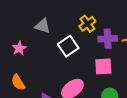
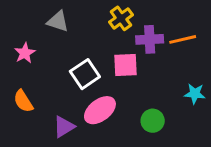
white square: (68, 46) -> (85, 74), moved
pink square: (103, 66) -> (126, 65), moved

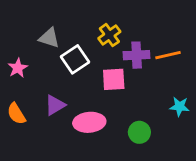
white square: (85, 74) -> (75, 59), moved
pink ellipse: (100, 110) -> (89, 122), turned 32
purple triangle: (64, 127) -> (55, 105), moved

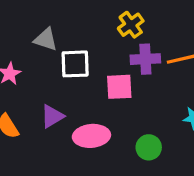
yellow cross: (109, 35) -> (131, 25), moved
white square: (75, 59) -> (75, 64), turned 32

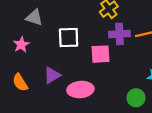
gray triangle: (46, 39) -> (34, 17), moved
green circle: (149, 147) -> (136, 98), moved

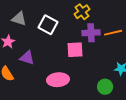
white square: (69, 37) -> (48, 25), moved, turned 30
purple triangle: (52, 75) -> (27, 58), moved, turned 49

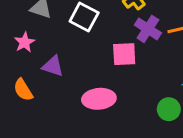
purple cross: (91, 33) -> (148, 29), turned 36

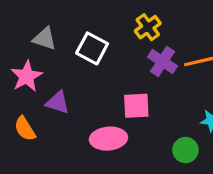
pink star: (25, 42) -> (27, 76), size x1.4
pink square: (124, 54) -> (136, 106), moved

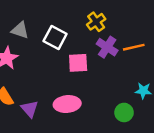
purple triangle: (58, 103) -> (30, 109), moved, turned 30
pink square: (136, 106) -> (78, 63), moved

